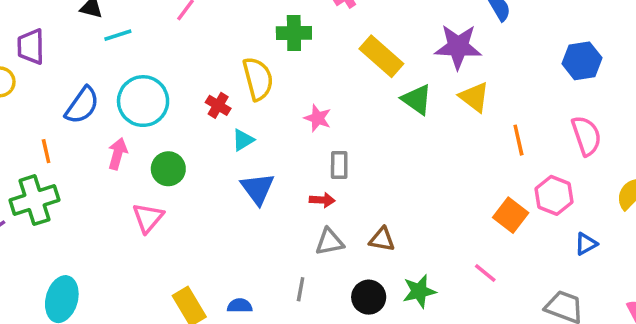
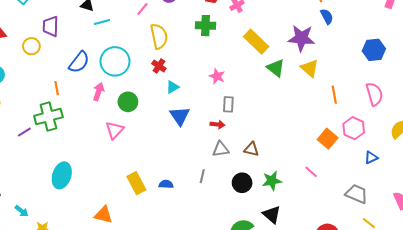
yellow semicircle: (258, 79) -> (159, 36), moved

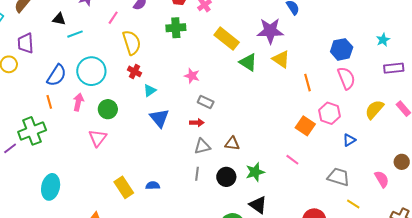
blue hexagon: (374, 50) -> (342, 49), moved
orange line: (57, 88) -> (49, 102), moved
gray rectangle: (228, 104) -> (206, 102), turned -63
gray line: (202, 176) -> (197, 174), moved

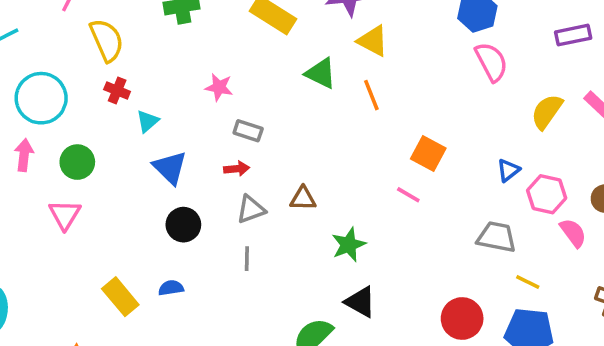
green triangle: (248, 62) -> (321, 73), moved
orange line: (308, 83) -> (371, 95), moved
pink hexagon: (330, 113) -> (547, 194), moved
pink line: (292, 160) -> (408, 195), moved
black circle: (226, 177) -> (183, 225), moved

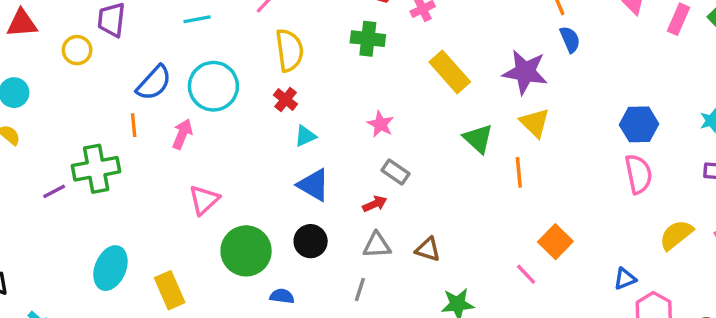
green circle: (77, 162) -> (246, 251), moved, size x1.5
blue triangle: (170, 168) -> (314, 185), turned -30
red arrow: (237, 169) -> (375, 204), turned -35
yellow rectangle: (120, 297) -> (170, 290), moved

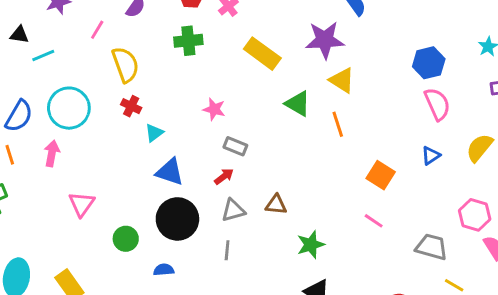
black circle: (311, 241) -> (177, 219), size x1.5
green circle: (246, 251) -> (126, 239), size x0.6
pink line: (526, 274) -> (374, 221), moved
blue triangle: (625, 279) -> (431, 155), moved

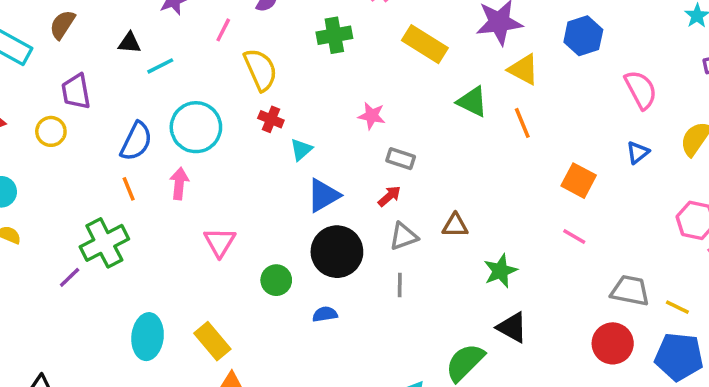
blue hexagon: (429, 63) -> (583, 36), moved
blue triangle: (170, 172) -> (323, 195), turned -44
gray trapezoid: (431, 247) -> (630, 291), moved

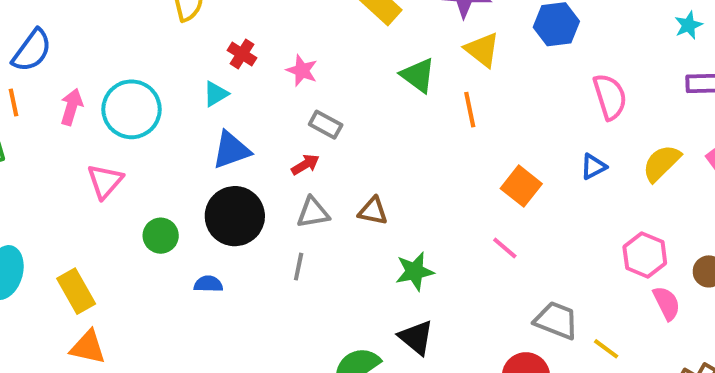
red cross: (271, 119) -> (242, 54), moved
cyan circle: (196, 127) -> (132, 109), moved

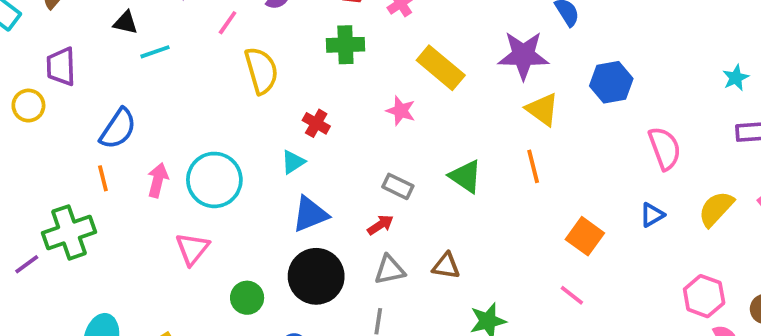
pink star: (302, 70) -> (401, 111), moved
green triangle: (418, 75) -> (465, 176), moved

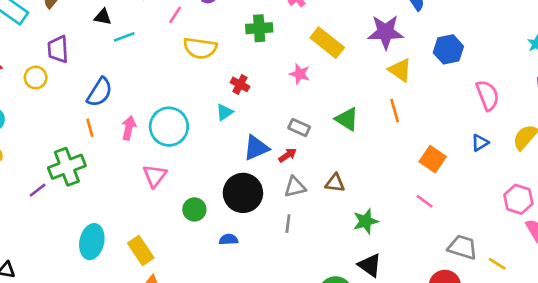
yellow semicircle: (261, 71) -> (200, 48), turned 116
blue triangle: (310, 214) -> (256, 148), moved

